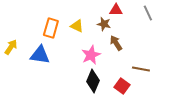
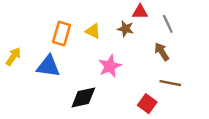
gray line: (148, 13) -> (168, 24), moved
brown arrow: (116, 43) -> (162, 52), moved
black diamond: (93, 81) -> (83, 98), moved, turned 55

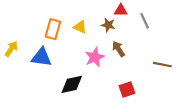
brown arrow: (162, 52) -> (119, 49), moved
brown line: (170, 83) -> (162, 65), moved
red square: (147, 104) -> (127, 90), turned 35

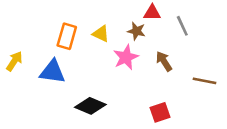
brown arrow: (119, 49) -> (164, 61), moved
pink star: (95, 57) -> (126, 57), moved
black diamond: (72, 84) -> (90, 106), turned 35

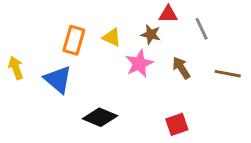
yellow arrow: (14, 61) -> (16, 68), turned -54
blue triangle: (52, 72) -> (58, 79), turned 32
brown line: (205, 81) -> (228, 74), moved

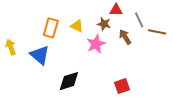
brown arrow: (181, 68) -> (125, 37), moved
brown line: (228, 74) -> (157, 32), moved
black diamond: (100, 117) -> (69, 81), turned -40

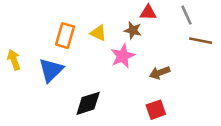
gray line: (139, 20) -> (186, 15), moved
brown arrow: (125, 37) -> (160, 73), moved, turned -77
blue triangle: (40, 55) -> (51, 70), turned 35

